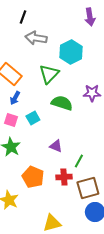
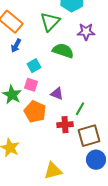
purple star: (92, 93) -> (86, 32), moved
pink square: (11, 120) -> (31, 85), moved
orange pentagon: (33, 177) -> (35, 112), moved

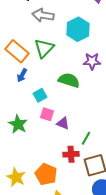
green triangle: (50, 22) -> (44, 48), moved
pink square: (31, 85) -> (47, 114), moved
orange pentagon: (35, 112) -> (46, 174), moved

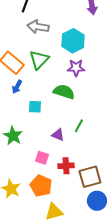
purple star: (92, 61) -> (76, 68), moved
cyan square: (40, 95) -> (35, 107), turned 32
pink square: (47, 114) -> (42, 158), moved
green line: (86, 138) -> (79, 126), moved

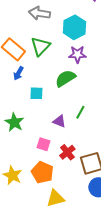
green semicircle: (64, 92) -> (65, 78), turned -50
red cross: (66, 166) -> (67, 152), turned -35

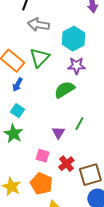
cyan square: (36, 93) -> (17, 111), moved, turned 32
purple triangle: (59, 121) -> (58, 133), turned 40

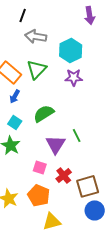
green semicircle: (64, 90) -> (44, 113), moved
green line: (79, 124) -> (77, 135), turned -56
purple triangle: (58, 133) -> (56, 144), size x1.5

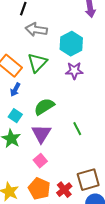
purple triangle: (56, 144) -> (41, 134), moved
pink square: (40, 167) -> (40, 161), turned 32
red cross: (64, 175) -> (64, 190), moved

